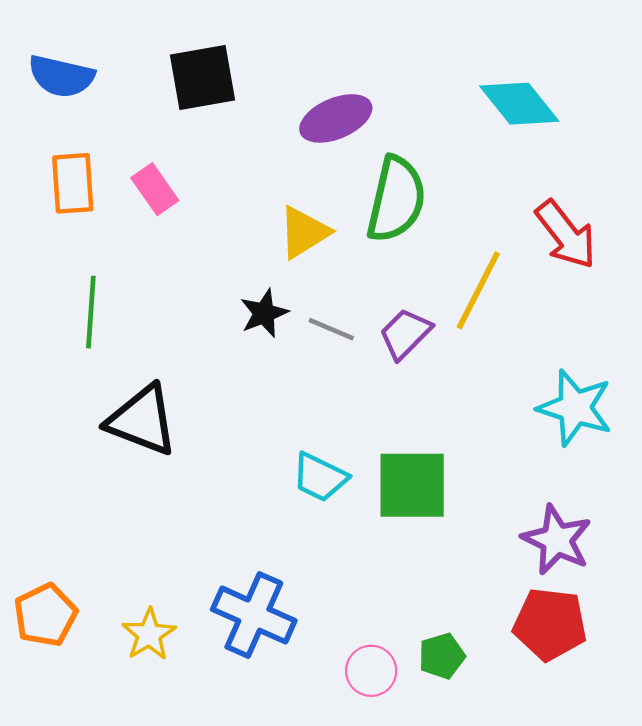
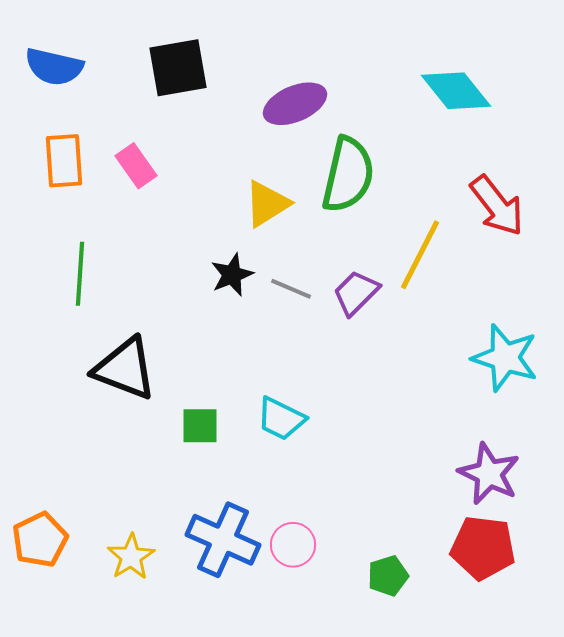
green square: (412, 485) -> (200, 426), moved, size x0.6
pink circle: (371, 671) -> (293, 545), moved

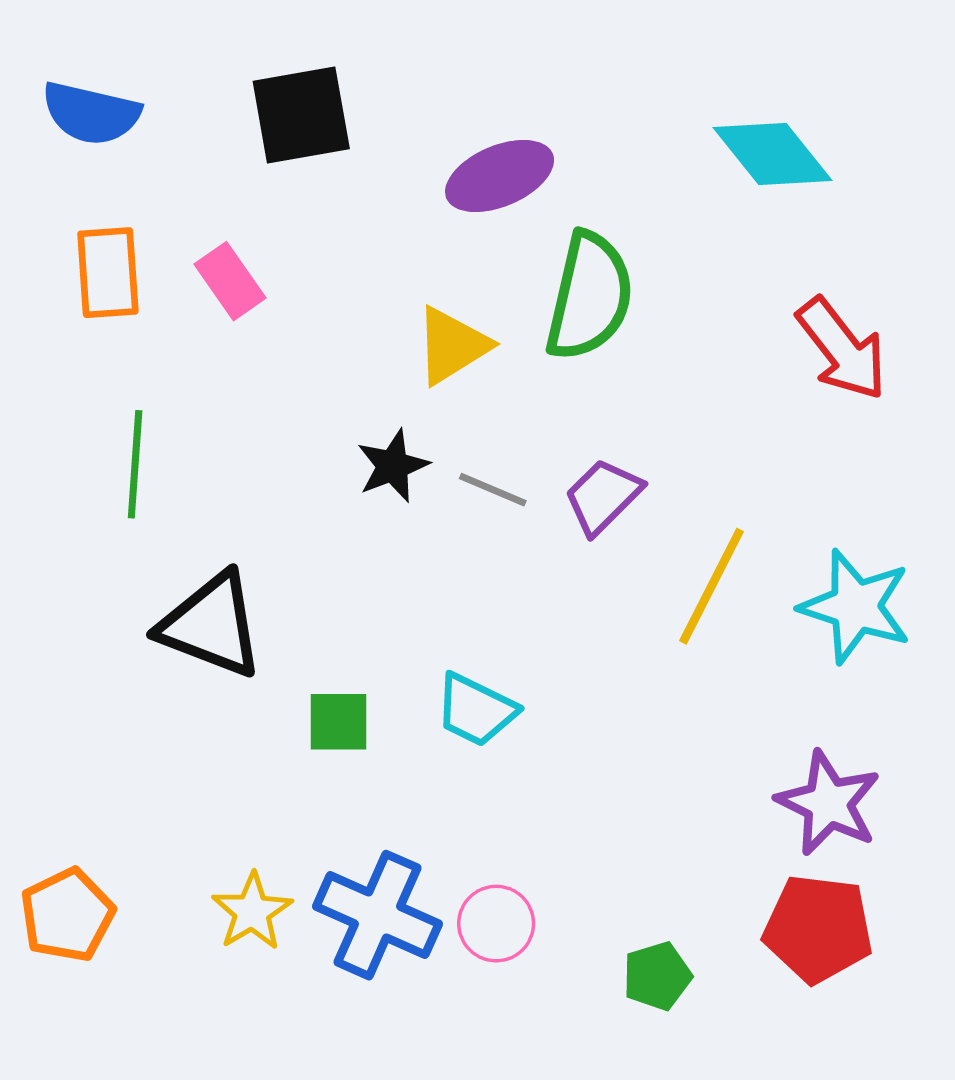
yellow line: (420, 255) -> (711, 586), moved
yellow star: (131, 557) -> (252, 912), moved

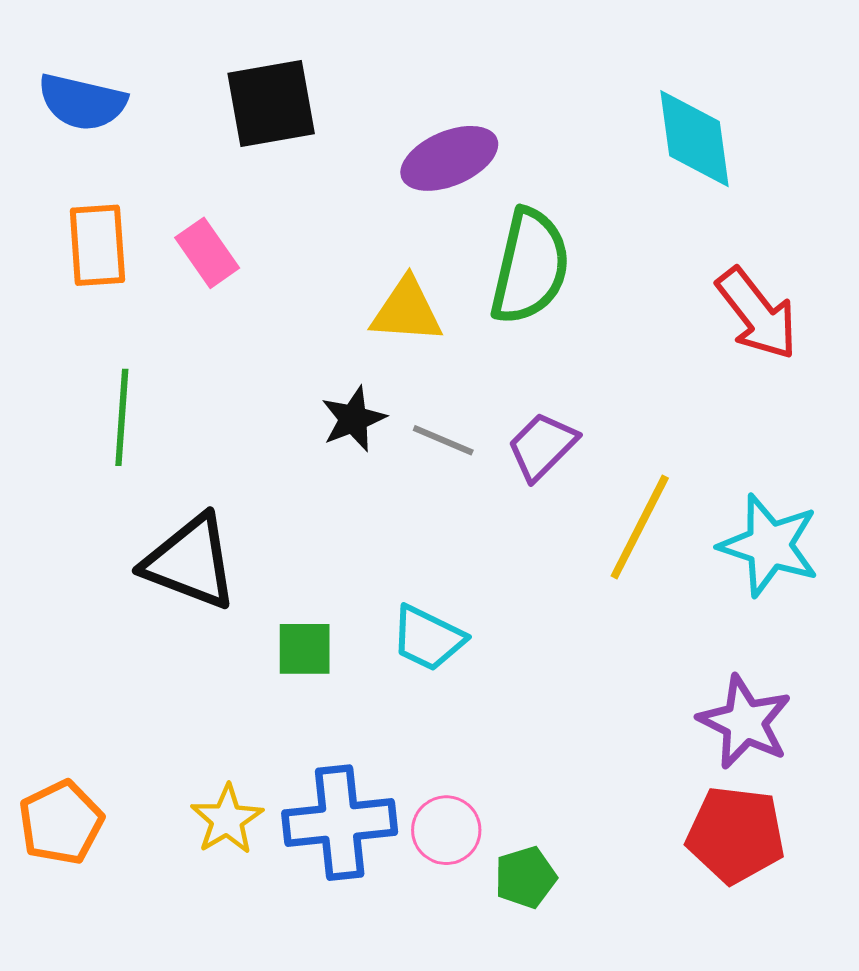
cyan diamond: (772, 154) -> (695, 139), turned 31
yellow triangle: (452, 346) -> (407, 311), turned 36
blue cross: (377, 915) -> (340, 823), turned -30
green pentagon: (657, 976) -> (525, 877), moved

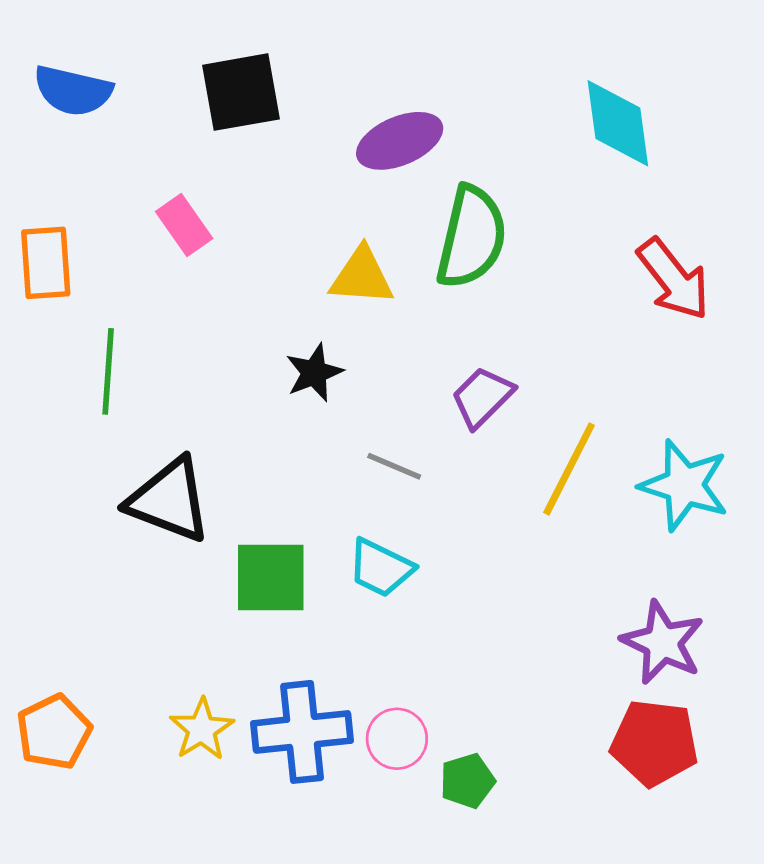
orange rectangle: (97, 245) -> (46, 263), moved
gray line: (443, 440) -> (394, 466), moved
green square: (305, 649) -> (271, 577), size x1.5

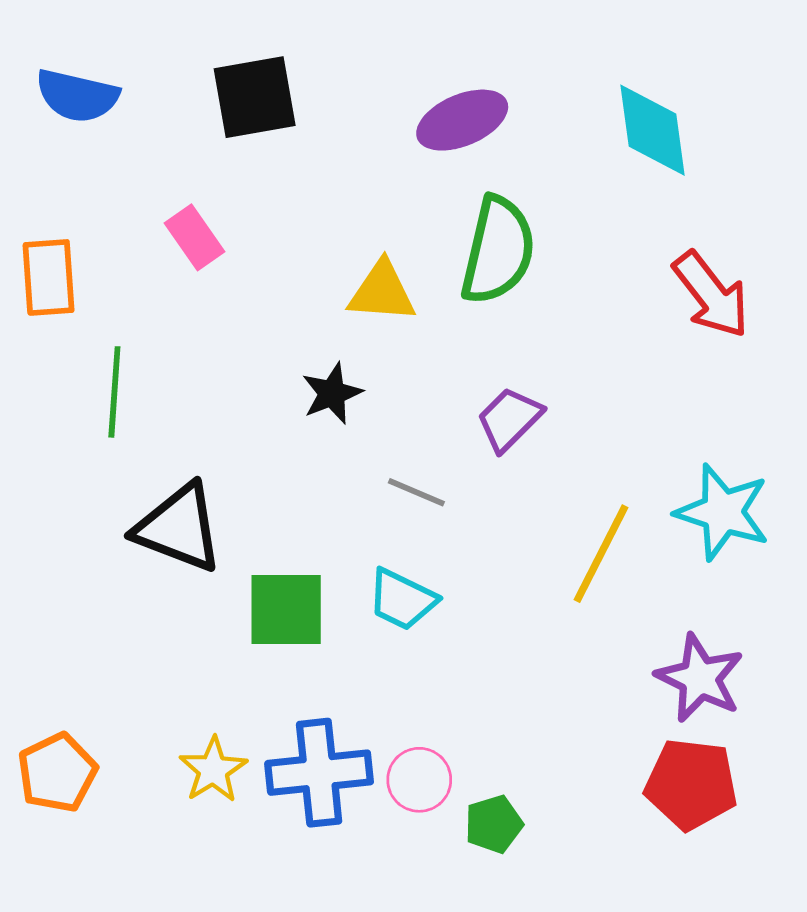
purple ellipse: (400, 141) -> (462, 120), moved
yellow line: (569, 469) -> (601, 554), moved

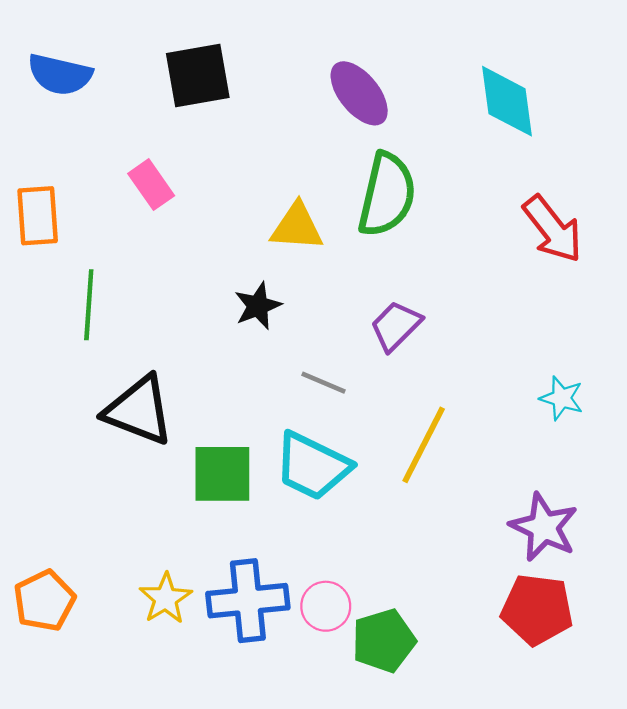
purple ellipse: (462, 120) -> (359, 93), turned 74
cyan star: (723, 512) -> (562, 398), size x0.6
yellow line: (601, 554) -> (424, 445), moved
cyan trapezoid: (402, 599) -> (312, 466), size x1.4
green pentagon: (494, 824) -> (384, 641), size x1.4

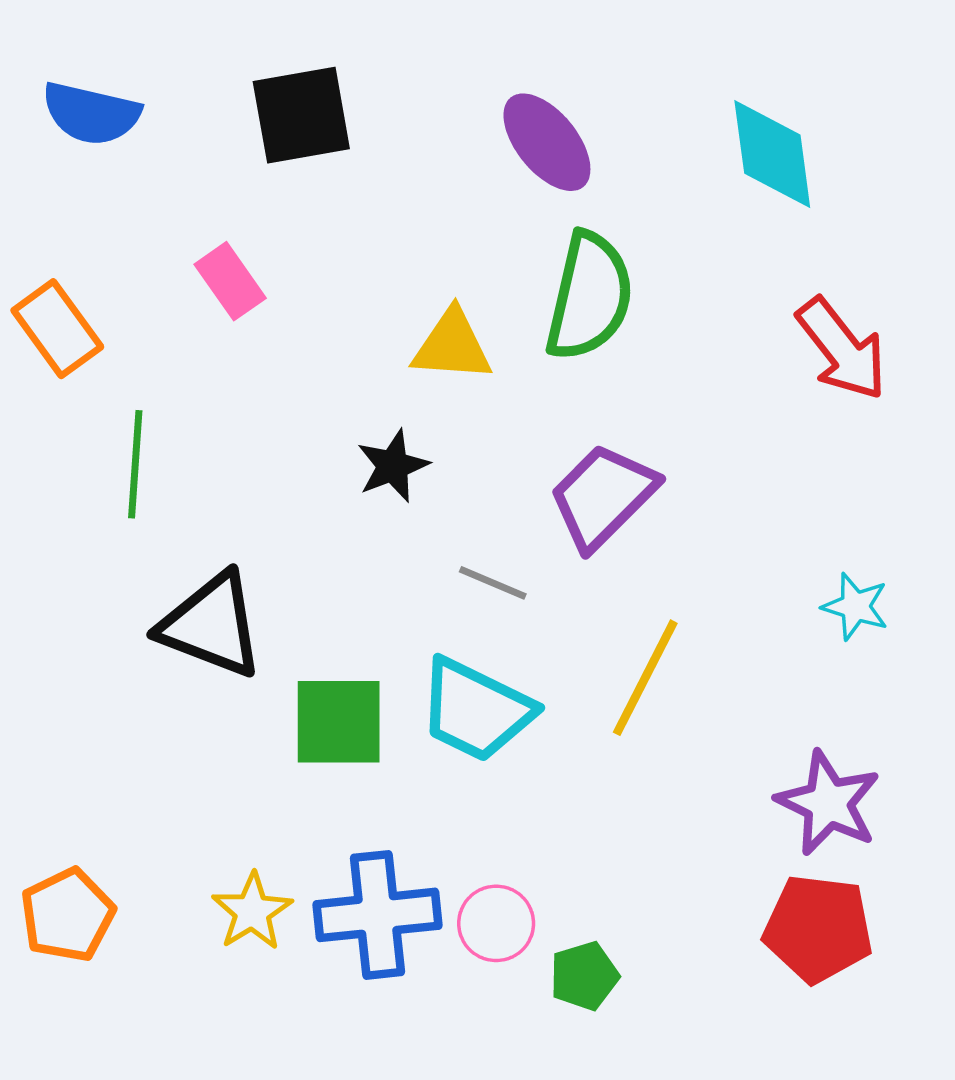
orange rectangle: (38, 216) -> (57, 329), turned -32
purple trapezoid: (396, 326) -> (603, 496), size x1.4
green pentagon: (384, 641) -> (584, 976), size x0.7

